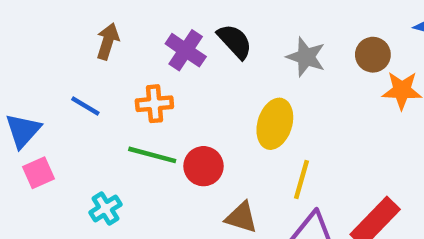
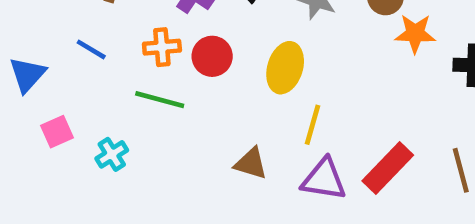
red circle: (203, 166) -> (212, 56), moved
pink square: (39, 173) -> (57, 132), moved

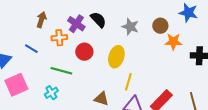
orange cross: (162, 47) -> (59, 38), moved
pink square: (57, 132) -> (16, 85), size x1.6
cyan cross: (112, 154) -> (51, 93), moved

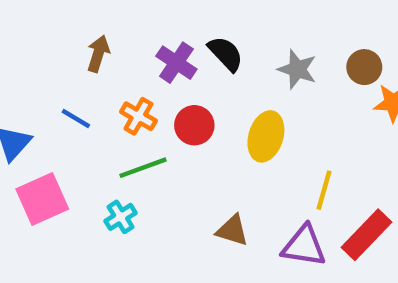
orange cross: (59, 38) -> (138, 116), moved, turned 35
green line: (61, 71) -> (143, 168), turned -35
yellow line: (128, 82) -> (324, 190), moved

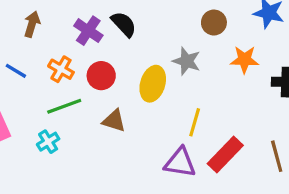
brown circle: (364, 67) -> (214, 23), moved
gray star: (297, 69) -> (187, 61), moved
brown triangle: (232, 230) -> (114, 121), moved

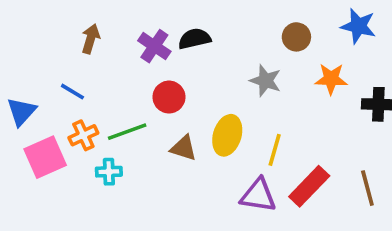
black semicircle: (124, 24) -> (194, 39), turned -60
orange cross: (61, 69) -> (83, 135), moved, turned 35
yellow ellipse: (153, 84) -> (227, 135), moved
cyan cross: (48, 142) -> (109, 172), turned 30

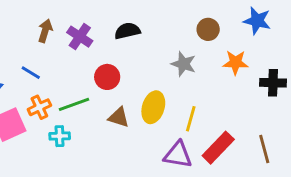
purple cross: (154, 46) -> (80, 37), moved

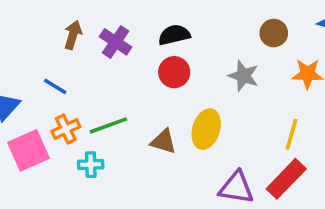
red circle: (107, 77) -> (174, 72), moved
yellow line: (191, 119) -> (292, 134), moved

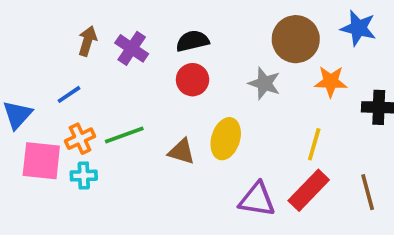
brown circle: (274, 33) -> (296, 39), size x1.6
blue line: (55, 86) -> (69, 94), turned -65
pink square: (28, 150) -> (41, 161), turned 30
cyan cross: (91, 165) -> (84, 176), moved

